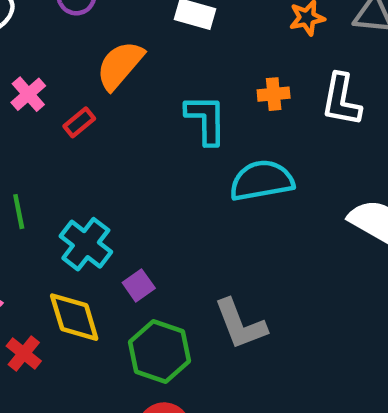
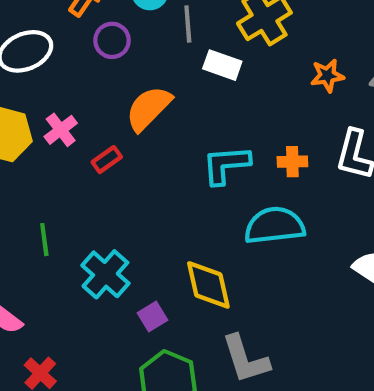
orange cross: (274, 94) -> (292, 162), moved
cyan L-shape: (206, 120) -> (226, 165), turned -98
yellow diamond: (74, 317) -> (208, 285), moved

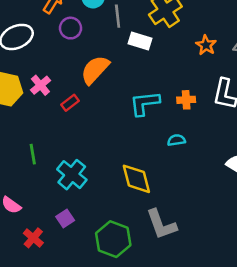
orange star: (327, 76) -> (206, 45), turned -30
cyan semicircle: (275, 226) -> (176, 140), size x0.5
purple square: (152, 316) -> (65, 219), moved

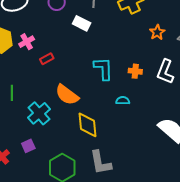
white rectangle: (140, 41) -> (82, 23), moved
orange semicircle: (95, 70) -> (67, 95), moved, turned -105
cyan L-shape: (145, 103) -> (103, 69), turned 85

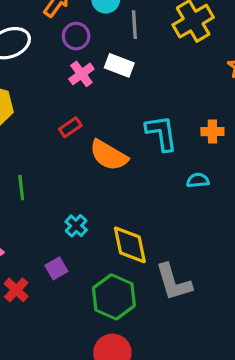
pink cross: (27, 42) -> (81, 74), moved
orange semicircle: (67, 95) -> (109, 155), moved
cyan cross: (39, 113) -> (76, 226), moved, size x0.6
yellow diamond: (87, 125) -> (130, 245), moved

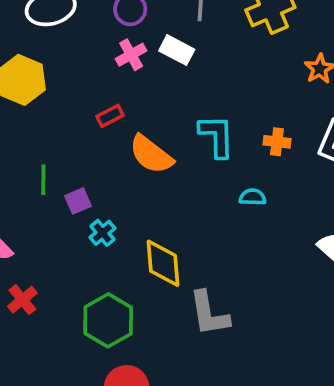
purple square: (56, 268) -> (78, 201), moved
green hexagon: (114, 297) -> (108, 320), moved

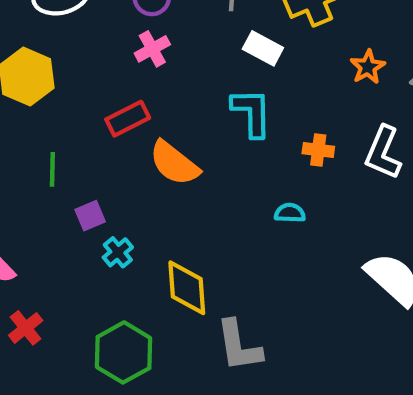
white rectangle: (177, 50) -> (263, 48), moved
red rectangle: (110, 116) -> (128, 119), size x1.4
cyan L-shape: (217, 136) -> (252, 113), moved
green line: (43, 180) -> (52, 169), moved

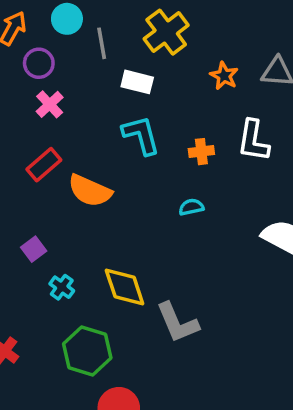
cyan cross: (118, 252) -> (62, 287), moved

